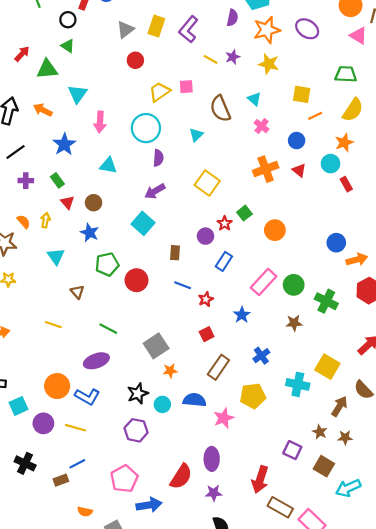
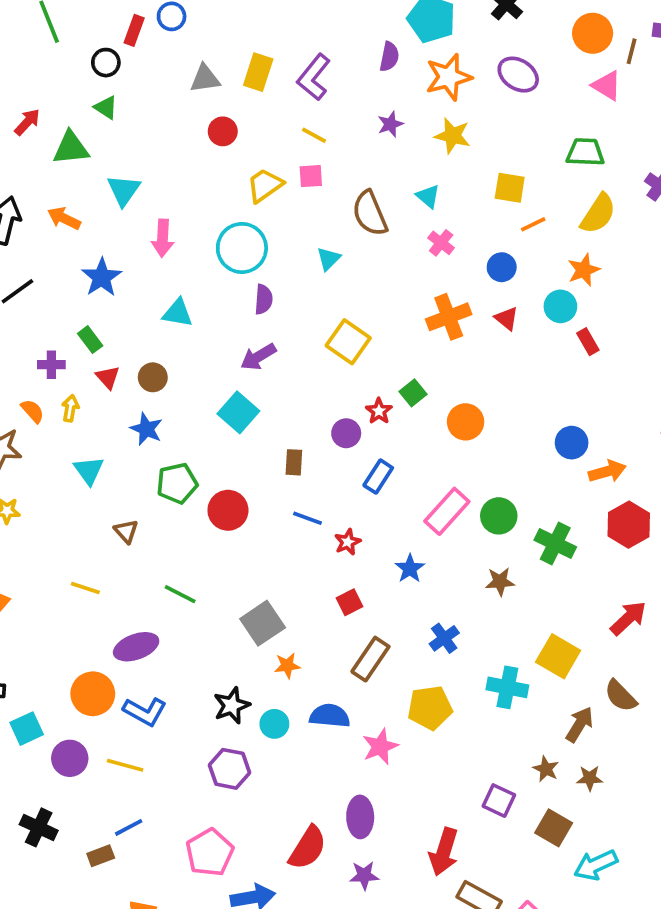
gray triangle: (125, 30) -> (205, 79), turned 30
yellow line: (211, 59) -> (314, 135), moved
purple cross: (26, 181) -> (51, 365), moved
purple ellipse: (96, 361) -> (136, 647), moved

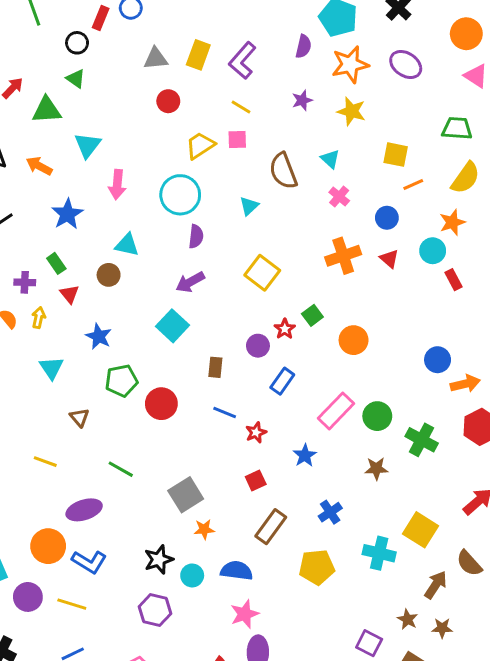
brown circle: (153, 377) -> (109, 275), moved
pink star: (380, 746) -> (245, 614), moved

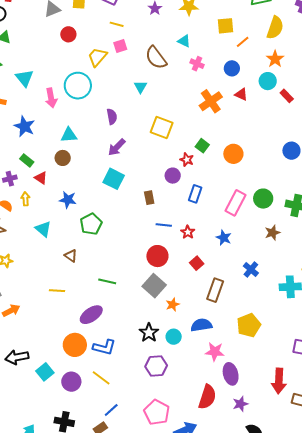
cyan circle: (180, 195) -> (78, 86), moved
red circle: (161, 404) -> (157, 256), moved
yellow pentagon: (317, 567) -> (249, 325), moved
yellow line: (72, 604) -> (101, 378), turned 36
pink star: (245, 614) -> (215, 352), turned -30

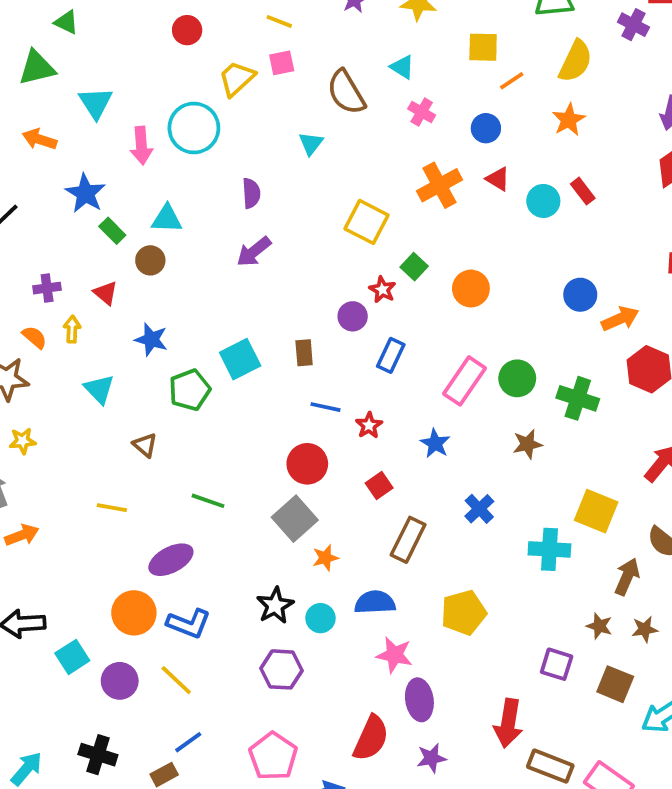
cyan circle: (268, 81) -> (543, 201), moved
yellow square: (162, 128) -> (367, 222), moved
green rectangle: (27, 160) -> (112, 231), moved
cyan square: (114, 179) -> (240, 359), moved, turned 30

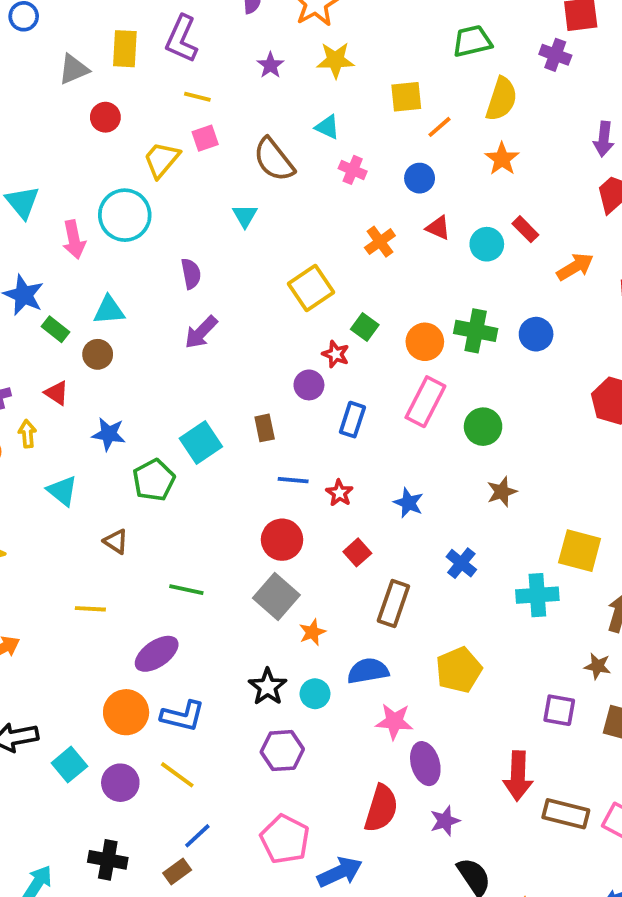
orange cross: (440, 185) -> (380, 242), size x0.7
yellow square: (367, 222) -> (311, 288), turned 36
orange arrow: (620, 319) -> (575, 267), moved
pink rectangle: (465, 381) -> (425, 402), moved
green cross: (578, 398) -> (476, 331), moved

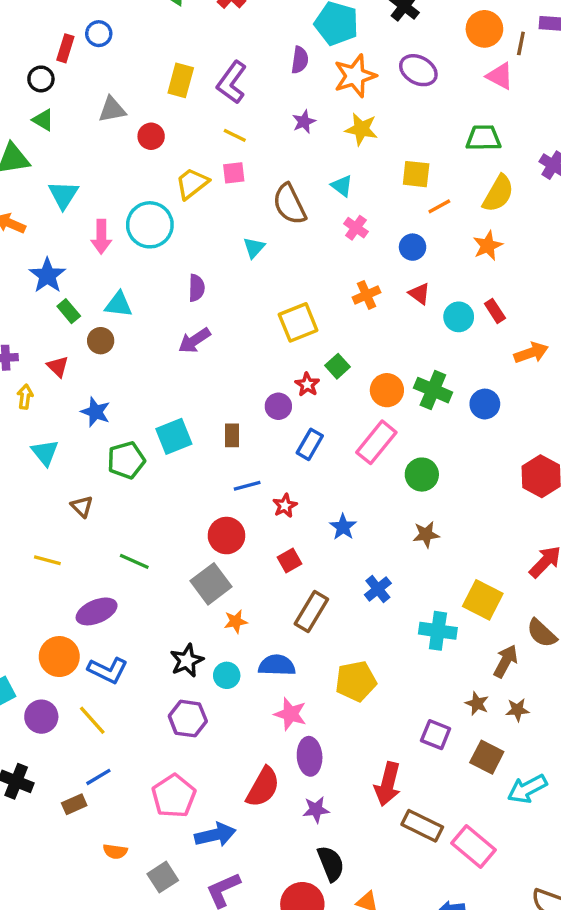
gray triangle: (74, 69) -> (112, 110), moved
blue line: (293, 480) -> (247, 486), turned -32

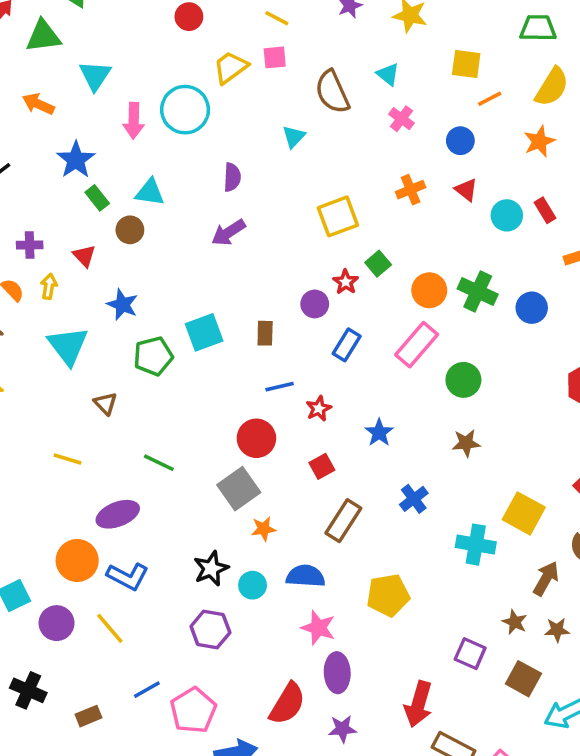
cyan triangle: (45, 453) -> (68, 346), size x1.4
blue line: (98, 777) -> (147, 690), moved

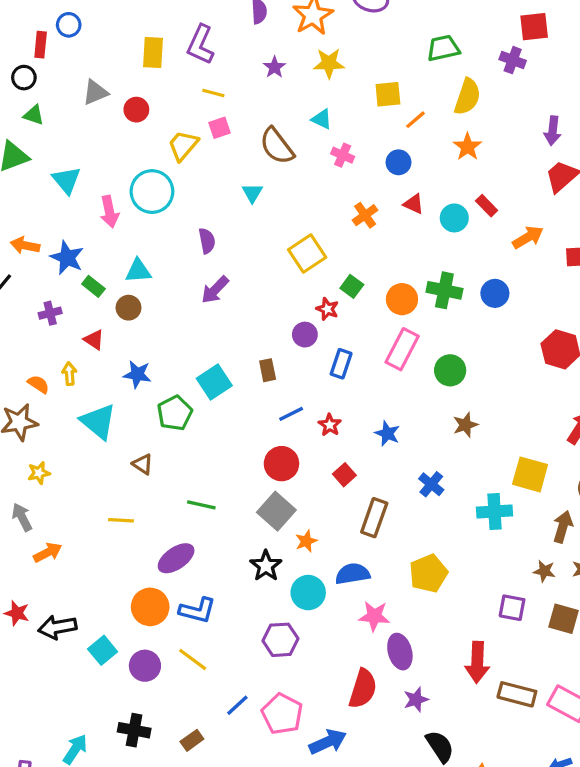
orange arrow: (38, 104) -> (25, 245), moved
purple cross: (30, 245) -> (50, 313), moved
black star: (211, 568) -> (266, 566), moved
cyan circle: (253, 585) -> (308, 593), size x1.4

